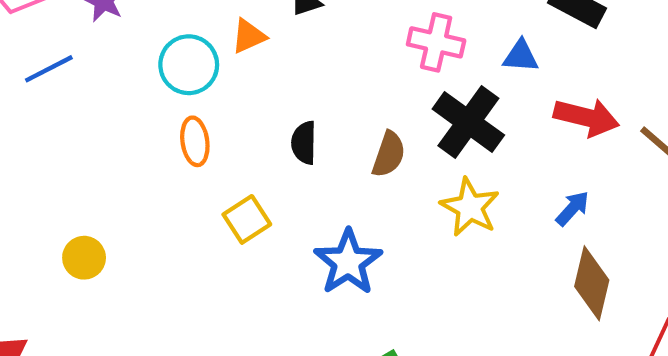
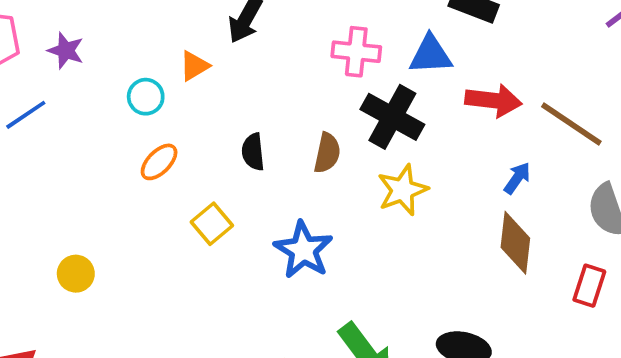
blue triangle: (521, 56) -> (431, 55), size x1.4
cyan circle: (189, 65) -> (146, 97), size x0.7
orange ellipse: (195, 141) -> (159, 162), turned 60
yellow star: (470, 207) -> (403, 190), turned 30
blue arrow: (572, 208) -> (517, 178), moved

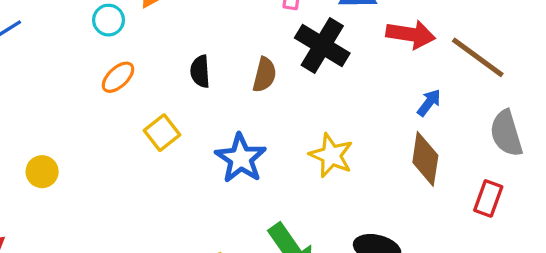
yellow star: (403, 190) -> (331, 155), moved, turned -30

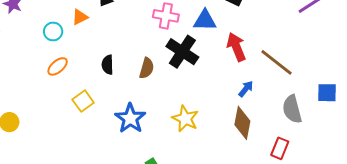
red arrow: (411, 34) -> (236, 47), turned -124

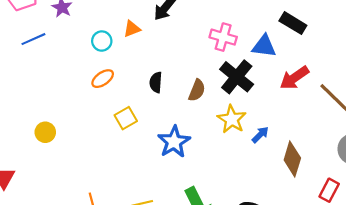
red arrow: (236, 47) -> (294, 78), turned -108
blue arrow: (246, 89) -> (260, 135), moved
yellow star: (185, 119) -> (232, 119), moved

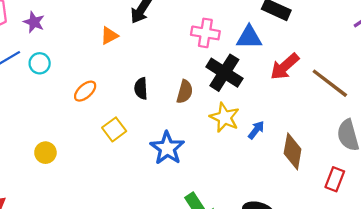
cyan circle: (102, 41) -> (40, 63), moved
yellow circle: (45, 132) -> (45, 153), moved

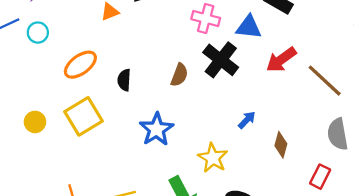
black semicircle: (141, 88) -> (124, 80), moved
orange ellipse: (85, 91) -> (80, 65), size x1.4
yellow star: (225, 117) -> (213, 158), moved
yellow square: (114, 129) -> (83, 116), moved, size x1.6
brown diamond: (293, 151) -> (281, 145), size x0.7

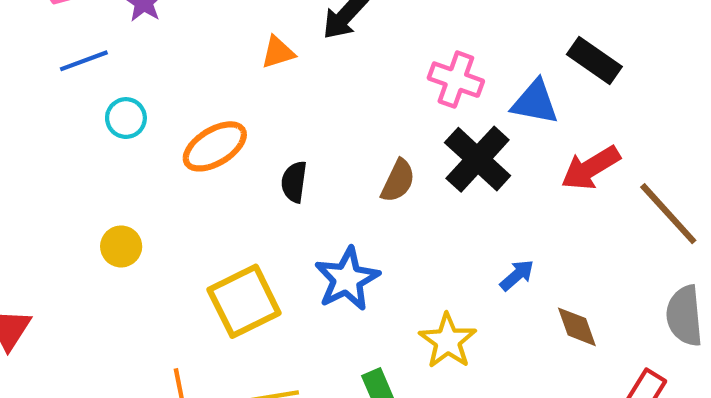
cyan circle: (38, 33) -> (126, 118), moved
yellow square: (83, 116) -> (244, 301), moved
brown diamond: (281, 145) -> (577, 327), turned -40

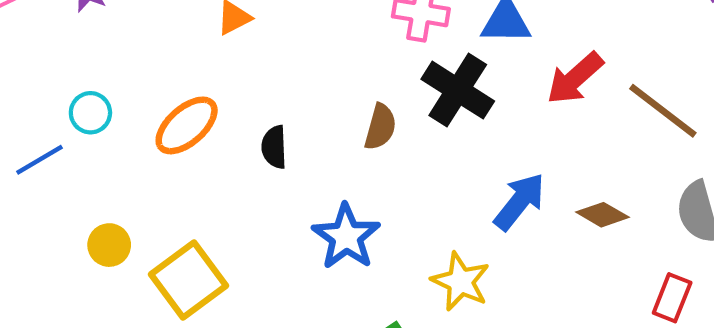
blue line: (84, 61) -> (39, 160), moved
blue arrow: (517, 275) -> (519, 202), size x1.6
yellow square: (244, 301) -> (188, 280), moved
brown diamond: (577, 327) -> (602, 215), moved, turned -30

